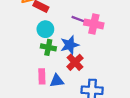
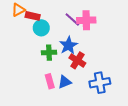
purple line: (80, 20) -> (72, 19), turned 35
cyan circle: (45, 29) -> (41, 28), moved

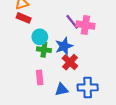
red rectangle: (33, 16) -> (24, 18), moved
cyan circle: (41, 28) -> (40, 37), moved
blue triangle: (65, 82) -> (62, 90), moved

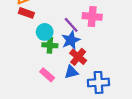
purple line: (72, 22) -> (71, 25), moved
pink rectangle: (40, 77) -> (47, 75), turned -40
blue triangle: (62, 90) -> (71, 72), moved

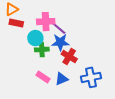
pink cross: (92, 16) -> (46, 22), moved
blue star: (71, 40) -> (60, 42), turned 30
blue triangle: (71, 72) -> (62, 79), moved

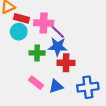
red rectangle: (16, 23) -> (21, 18), moved
cyan circle: (35, 38) -> (19, 32), moved
red cross: (69, 57) -> (66, 63), turned -35

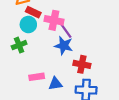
green cross: (37, 53) -> (19, 45), moved, turned -32
red cross: (66, 63) -> (82, 64), moved
pink rectangle: (36, 83) -> (37, 77), turned -56

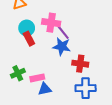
red rectangle: (33, 12) -> (29, 39), moved, turned 40
green cross: (19, 45) -> (18, 73), moved
blue triangle: (55, 84) -> (45, 89), moved

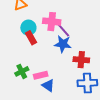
blue triangle: (45, 89) -> (48, 85), turned 48

